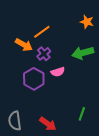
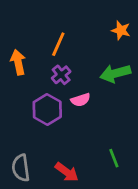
orange line: (42, 32) -> (58, 44), turned -30
orange arrow: (24, 45) -> (18, 62), moved, turned -132
green line: (82, 114) -> (114, 158), turned -40

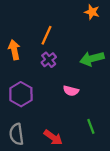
orange star: (121, 30) -> (92, 12), moved
pink semicircle: (81, 100) -> (71, 91), moved, turned 32
purple hexagon: (47, 110) -> (21, 94), moved

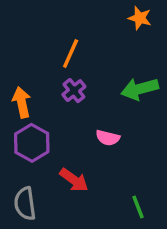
orange arrow: (14, 50) -> (22, 102), moved
green line: (91, 126) -> (138, 207), moved
red arrow: (53, 137) -> (74, 180), moved

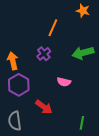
orange line: (71, 53) -> (53, 28), moved
green line: (138, 207) -> (82, 123), turned 32

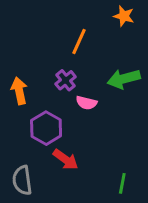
pink semicircle: (64, 82) -> (86, 103), moved
purple hexagon: (19, 85) -> (46, 128), moved

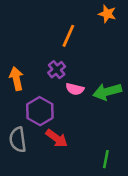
green arrow: (124, 79) -> (107, 92), moved
gray semicircle: (22, 180) -> (18, 140), moved

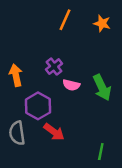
orange star: (107, 14) -> (102, 23), moved
orange line: (68, 36) -> (65, 20), moved
green arrow: (107, 92) -> (102, 87), turned -100

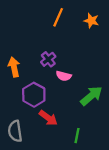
green arrow: (102, 87) -> (91, 96), moved, turned -105
gray semicircle: (17, 133) -> (15, 131), moved
green line: (101, 152) -> (77, 136), moved

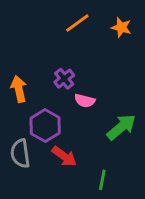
orange line: (58, 17) -> (77, 23), turned 30
gray semicircle: (15, 131) -> (20, 153), moved

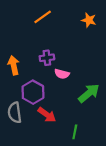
orange line: (77, 23) -> (43, 17), moved
purple cross: (64, 79) -> (47, 58), turned 32

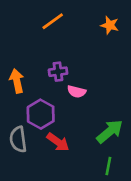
green arrow: (89, 93) -> (110, 131), moved
green line: (75, 132) -> (108, 166), moved

